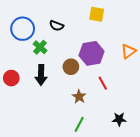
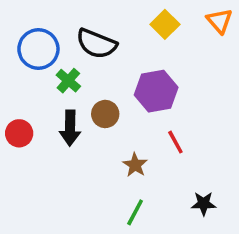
yellow square: (97, 14) -> (165, 24), turned 35
black semicircle: (56, 26) -> (96, 44), size x1.6
orange triangle: (128, 51) -> (219, 21), moved, turned -35
brown circle: (71, 67) -> (105, 114), moved

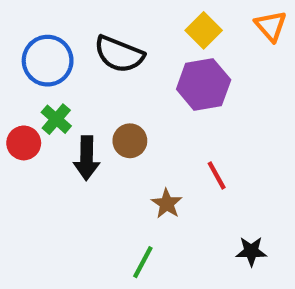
green cross: (68, 81) -> (56, 119), moved
purple hexagon: (156, 91) -> (204, 84), moved
red circle: (19, 133) -> (24, 143), moved
green line: (135, 212) -> (143, 262), moved

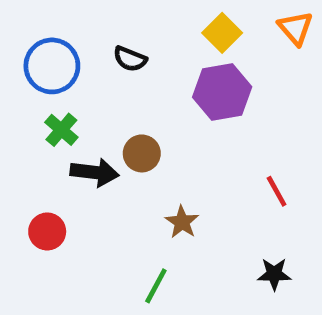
black semicircle: (119, 54) -> (130, 59), size x0.6
red circle: (24, 143) -> (47, 231), moved
black arrow: (87, 158) -> (94, 172), turned -84
red line: (217, 175) -> (277, 191), moved

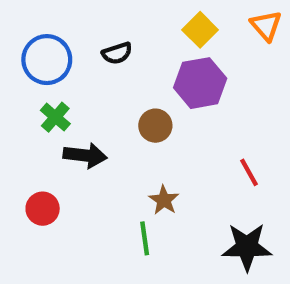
black semicircle: (130, 59) -> (117, 53), turned -40
brown circle: (142, 153) -> (155, 126), moved
black star: (274, 274) -> (247, 247), size x1.6
green line: (156, 286) -> (145, 238), moved, turned -36

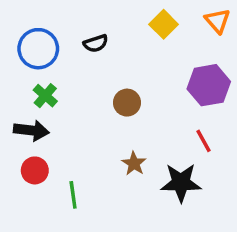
purple hexagon: (200, 83) -> (209, 85), moved
black arrow: (85, 155) -> (31, 130), moved
green line: (145, 238) -> (73, 195), moved
black star: (247, 247) -> (181, 183), moved

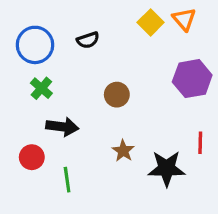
orange triangle: (217, 21) -> (184, 19), moved
black arrow: (31, 130) -> (62, 127), moved
red line: (204, 141) -> (200, 143), moved, turned 30

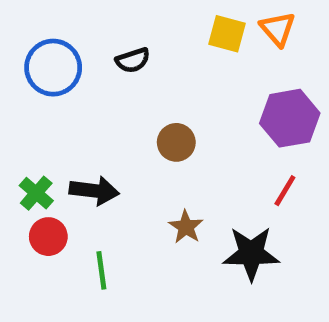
yellow square: (151, 22) -> (227, 34), turned -30
green cross: (41, 88) -> (36, 193), moved
red line: (200, 143) -> (285, 191), moved, turned 30

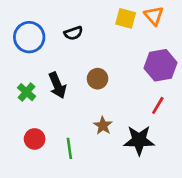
black arrow: (94, 191) -> (57, 85), moved, turned 60
green cross: (36, 193) -> (27, 92), moved
red circle: (48, 237) -> (35, 139), moved
green line: (101, 270) -> (69, 148), moved

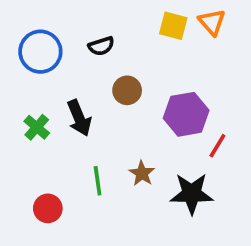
purple hexagon: (160, 65) -> (186, 114), moved
brown circle: (98, 79) -> (127, 90), moved
red circle: (35, 139) -> (48, 208), moved
green line: (69, 148) -> (98, 181), moved

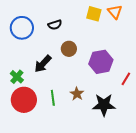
black arrow: (79, 118) -> (43, 64), turned 66
green cross: (37, 127) -> (17, 77), moved
red line: (217, 146) -> (126, 79), moved
red circle: (48, 208) -> (24, 100), moved, size x1.6

